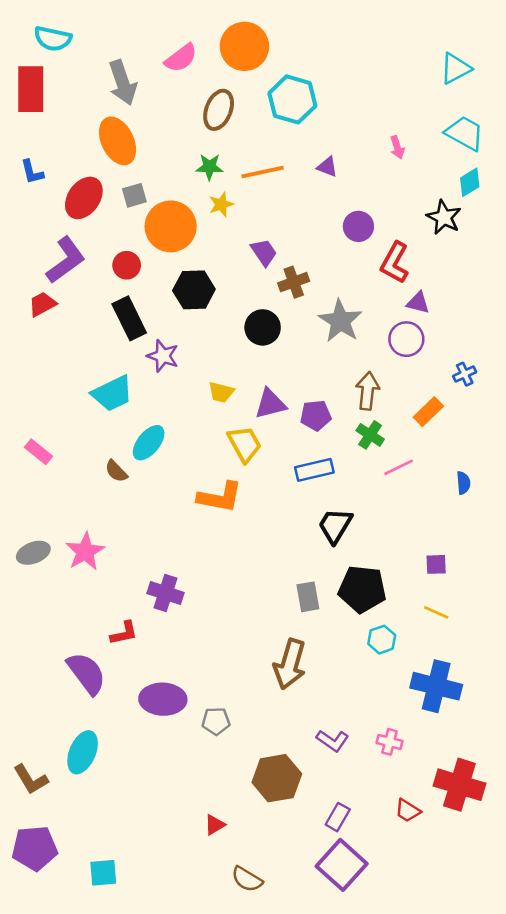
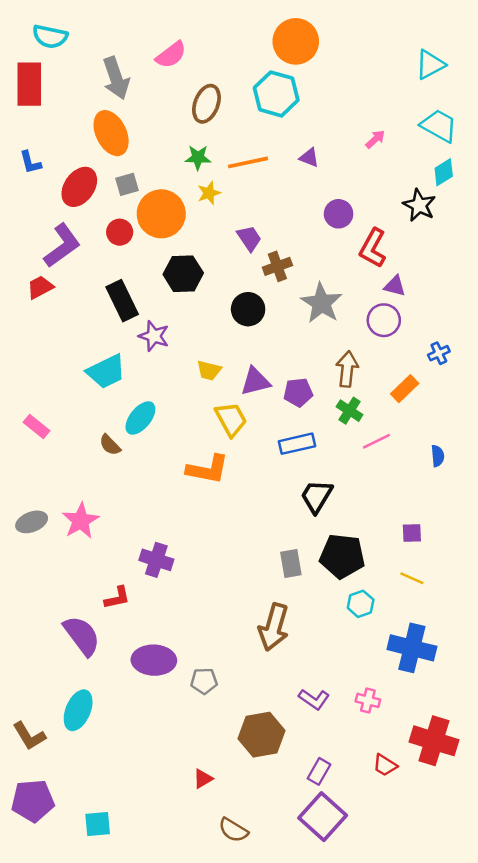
orange circle: (244, 46) -> (296, 41), moved
pink arrow: (397, 147) -> (375, 139), turned -115
red circle: (127, 265) -> (120, 232), moved

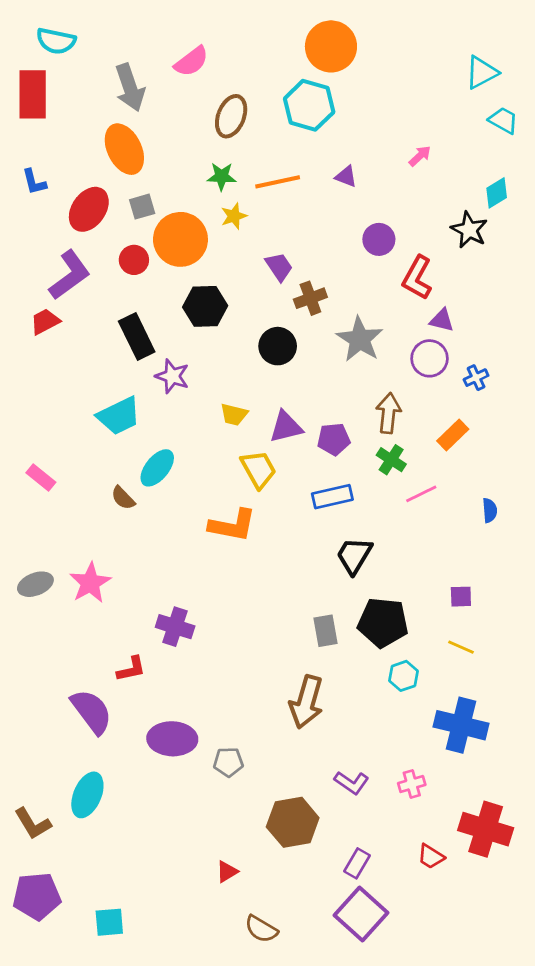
cyan trapezoid: (439, 126) -> (503, 120), moved, size x0.7
blue cross: (439, 353) -> (476, 378), moved
pink cross: (368, 700) -> (412, 784), turned -30

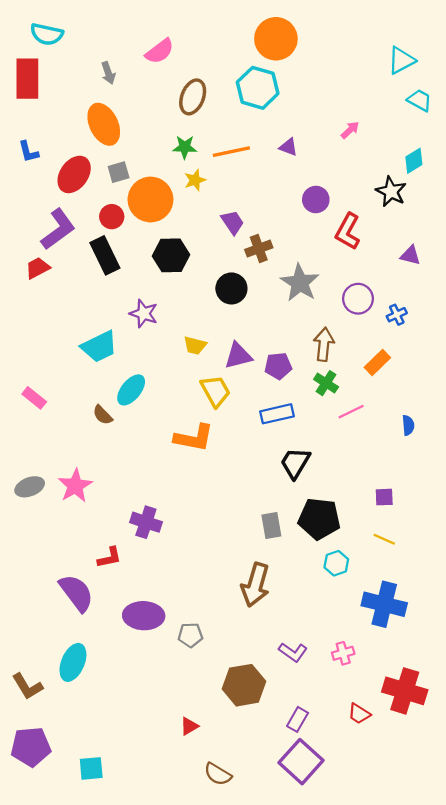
gray arrow: (130, 88) -> (108, 73), size x0.6
purple triangle: (442, 320) -> (410, 255), moved
black rectangle: (137, 337) -> (105, 255), moved

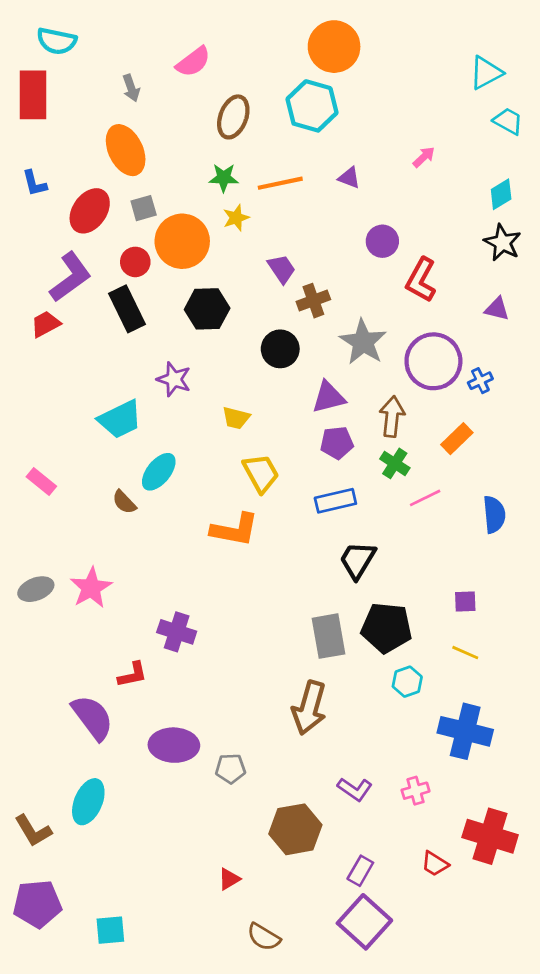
black star: (391, 192) -> (502, 243), moved
purple circle: (358, 299) -> (433, 361), size x1.5
purple triangle: (238, 356) -> (329, 397), moved
blue semicircle: (408, 425) -> (494, 515), size x1.5
gray rectangle: (271, 526) -> (329, 636), size x1.4

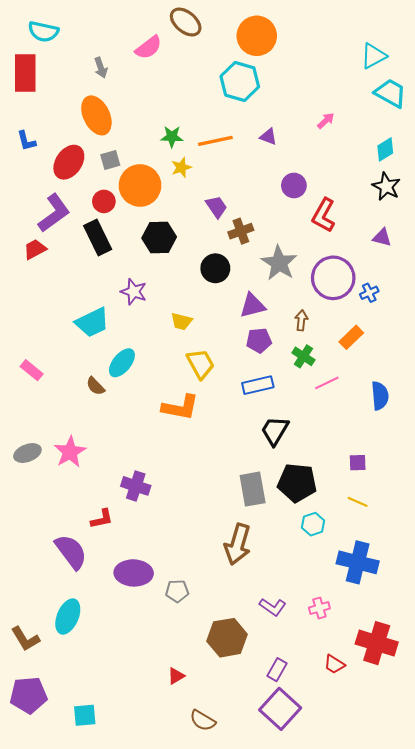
brown ellipse: (233, 117) -> (186, 22), moved, turned -72
cyan trapezoid: (508, 121) -> (391, 93), size x1.4
brown arrow: (392, 417) -> (301, 320), size x0.7

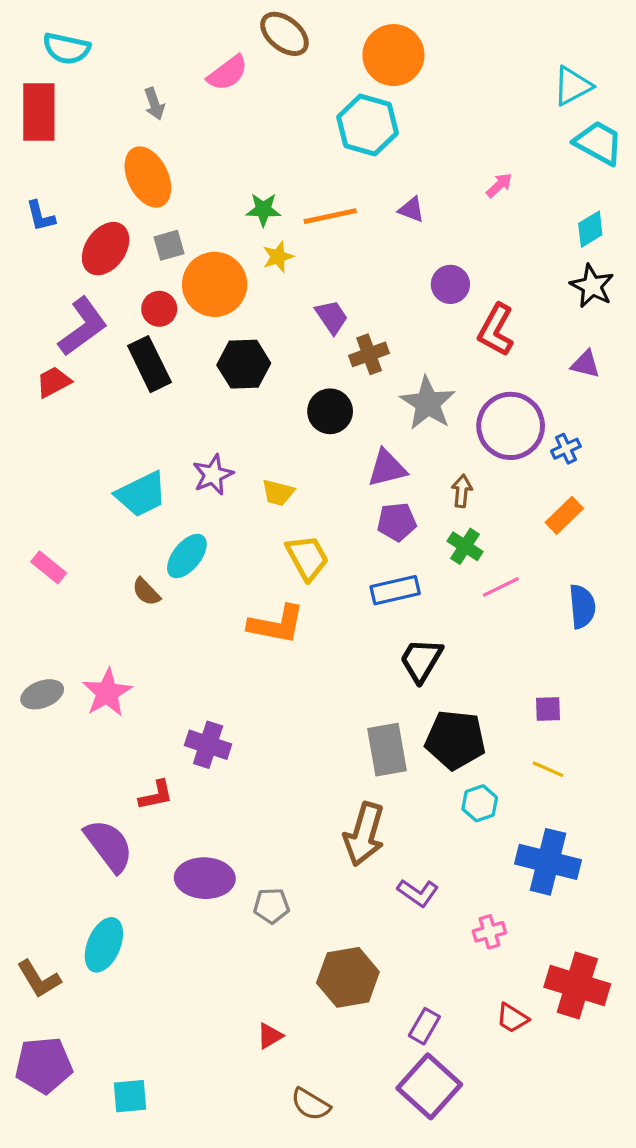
purple star: (134, 292) -> (213, 475), moved, turned 30
orange rectangle: (351, 337) -> (564, 515), moved
purple L-shape: (273, 607) -> (418, 893), moved

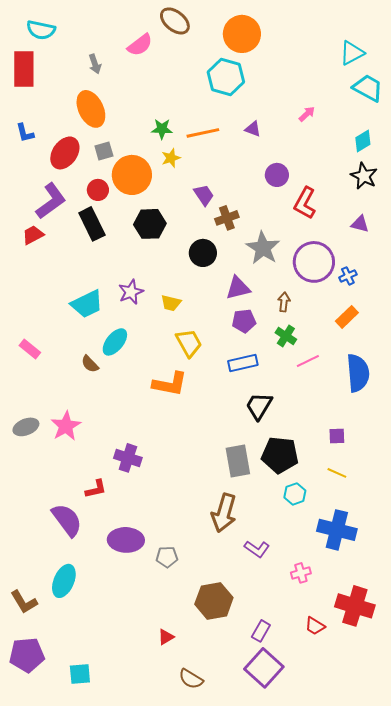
blue semicircle: (582, 606) -> (358, 373), size x1.4

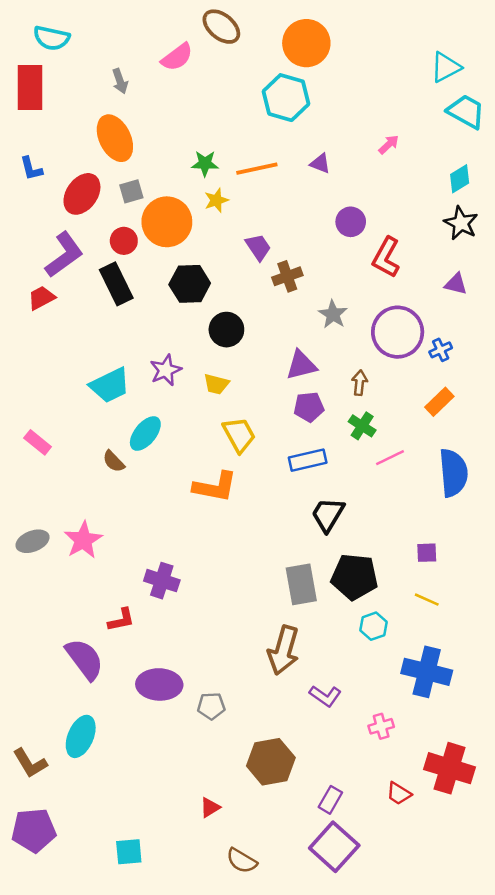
gray star: (263, 248) -> (333, 314), size x0.7
black circle: (203, 253) -> (226, 330), moved
cyan square: (80, 674) -> (129, 852), moved

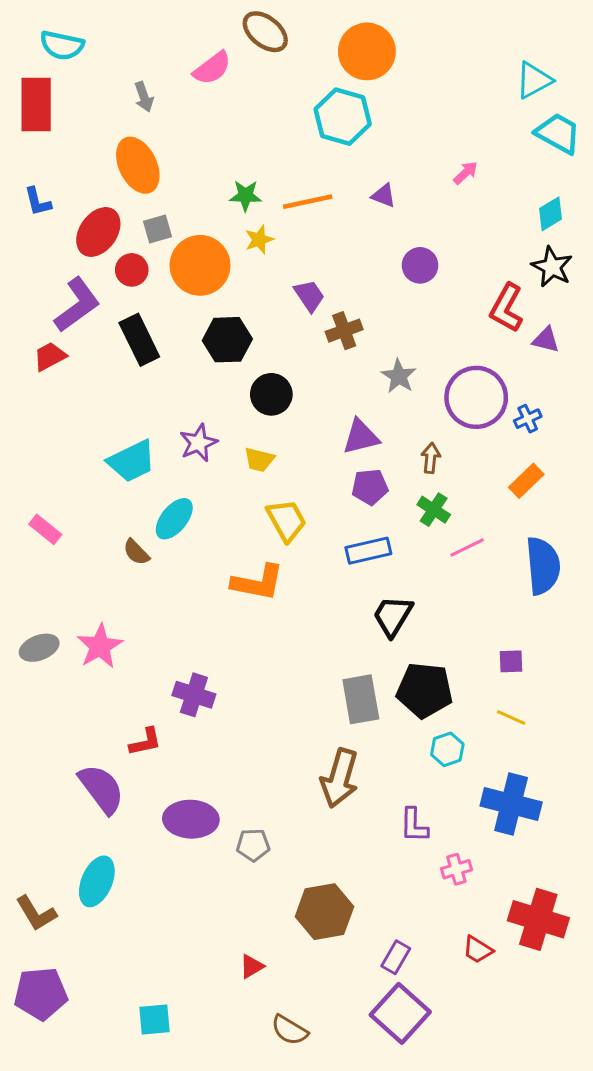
red circle: (124, 241) -> (132, 270), moved
red L-shape: (386, 257) -> (506, 308), moved
purple L-shape: (325, 696) -> (414, 825), moved, turned 56

